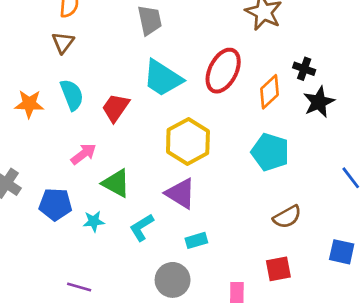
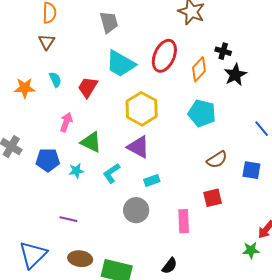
cyan semicircle: (72, 95) -> (55, 80), size x0.7
pink arrow: (84, 154) -> (66, 122), turned -30
blue square: (342, 252) -> (251, 170), moved

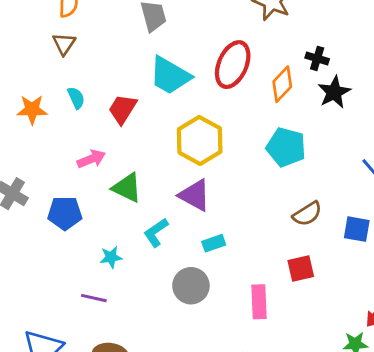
pink arrow: (66, 122) -> (91, 159), turned 48
cyan star: (76, 171) -> (111, 257), moved

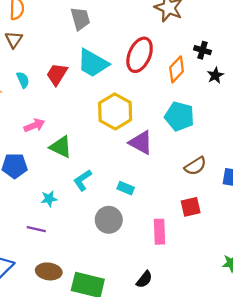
black star: (334, 92) -> (215, 75), size x0.7
red trapezoid: (122, 109) -> (57, 74), moved
purple triangle: (195, 195) -> (141, 143), moved
cyan rectangle: (214, 243) -> (126, 188), turned 42

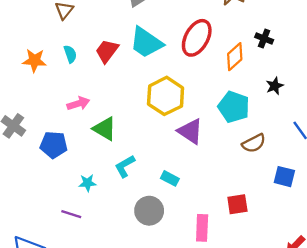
black star: (215, 75) -> (275, 86), moved
brown semicircle: (195, 166) -> (254, 143), moved

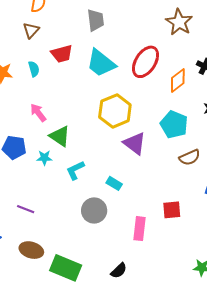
red trapezoid: (107, 51) -> (62, 54), moved, turned -145
pink arrow: (78, 104) -> (38, 113), turned -114
cyan star: (87, 183) -> (44, 158), moved

